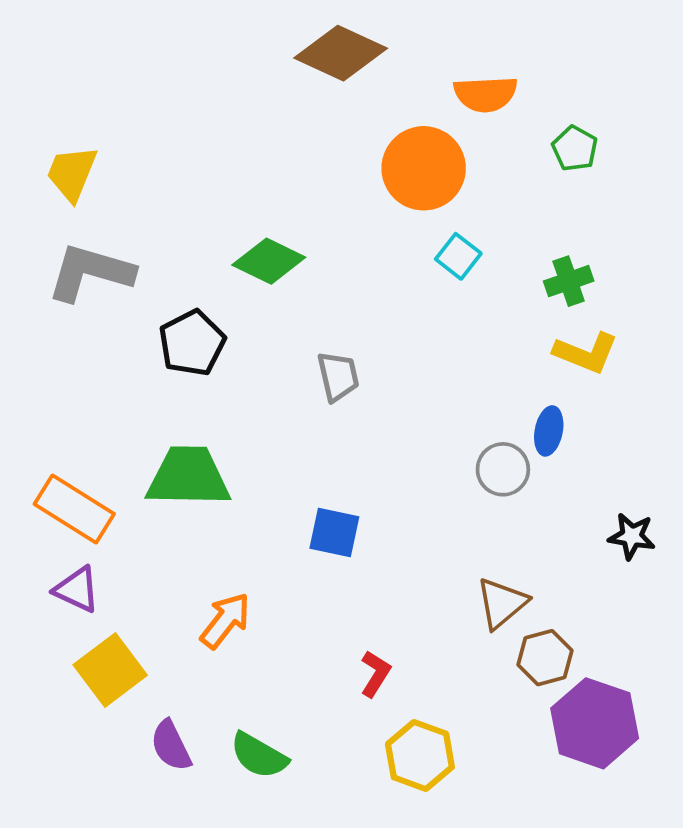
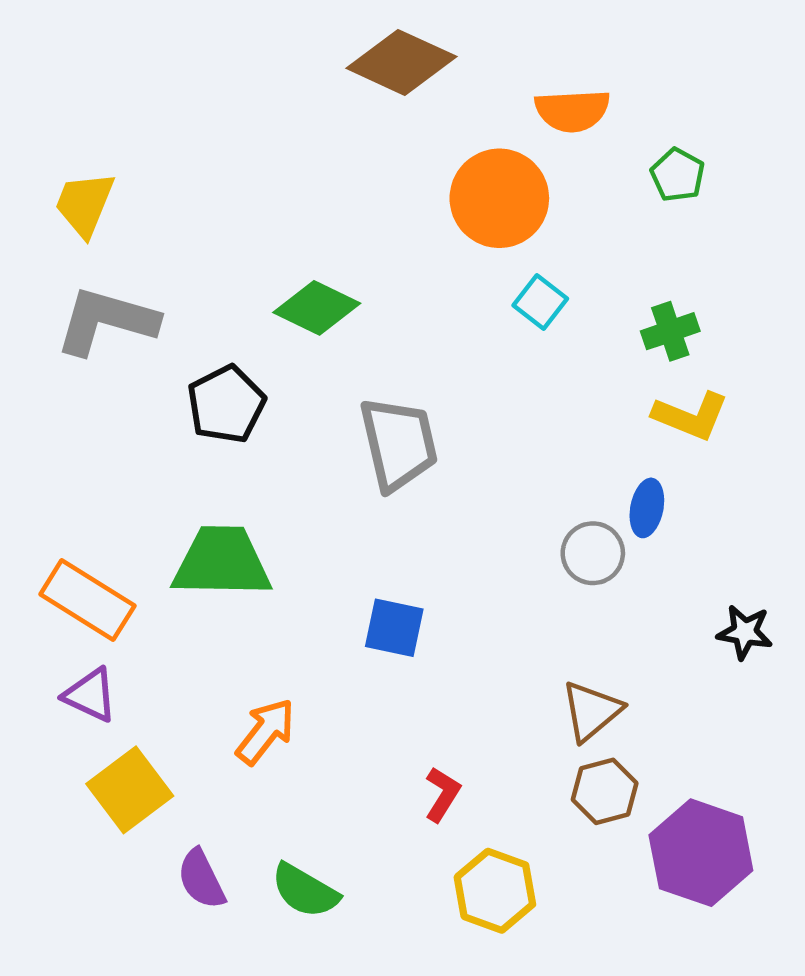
gray trapezoid: (338, 376) -> (399, 444), size x1.6
brown hexagon: (545, 658) -> (605, 791), moved

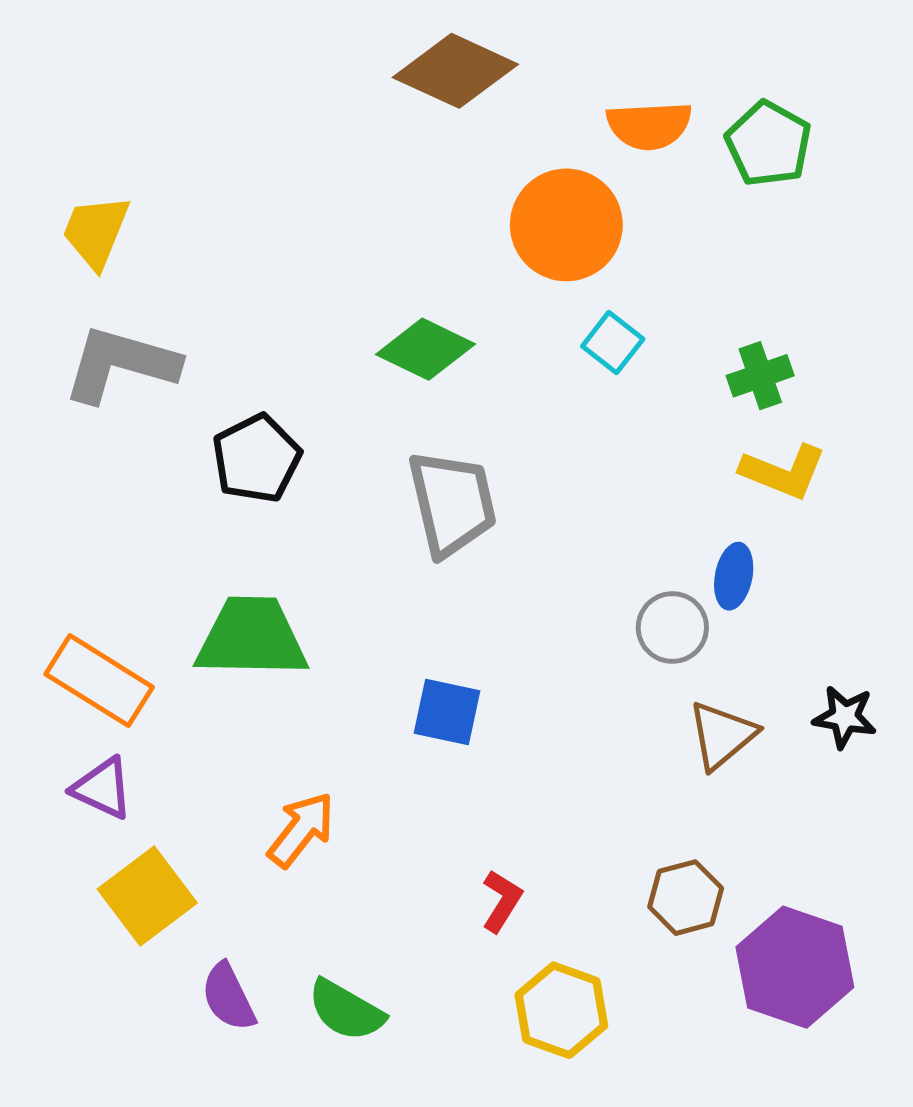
green pentagon: (678, 175) -> (768, 144), moved, size x1.4
green diamond: (317, 308) -> (426, 349), moved
brown triangle: (591, 711) -> (722, 735), moved

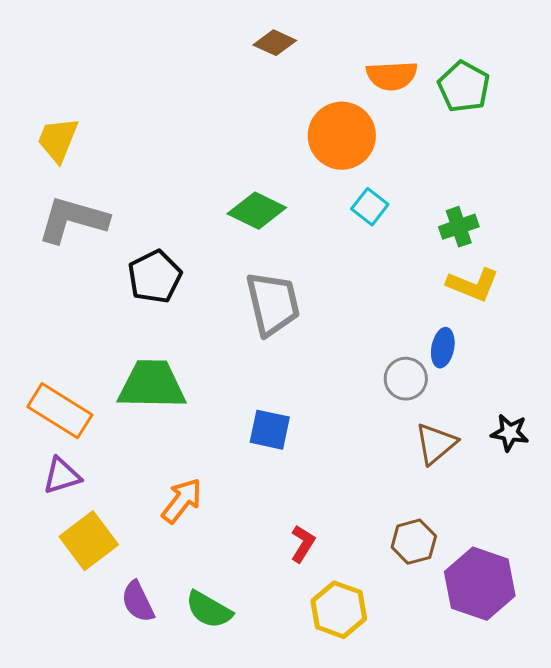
brown diamond: (455, 71) -> (275, 43), size x0.6
purple triangle: (102, 788) -> (62, 476), turned -42

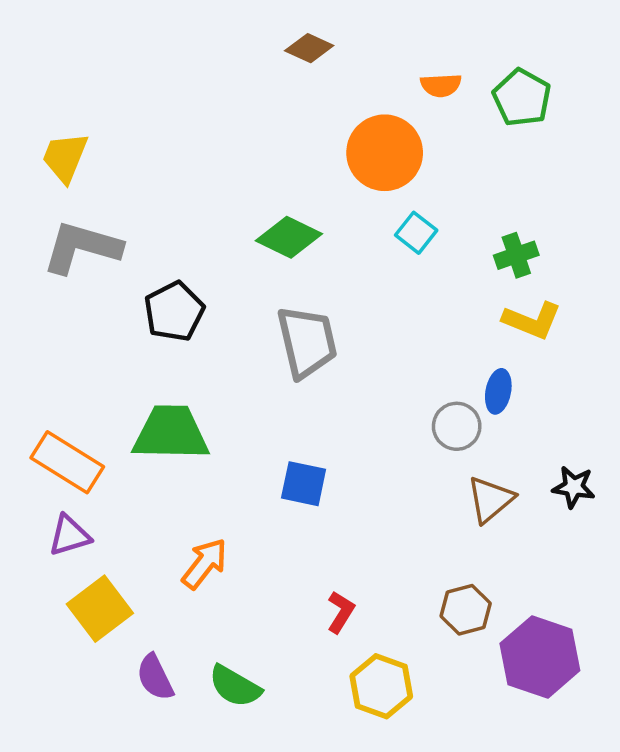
orange semicircle: (392, 76) -> (441, 85), size x0.7

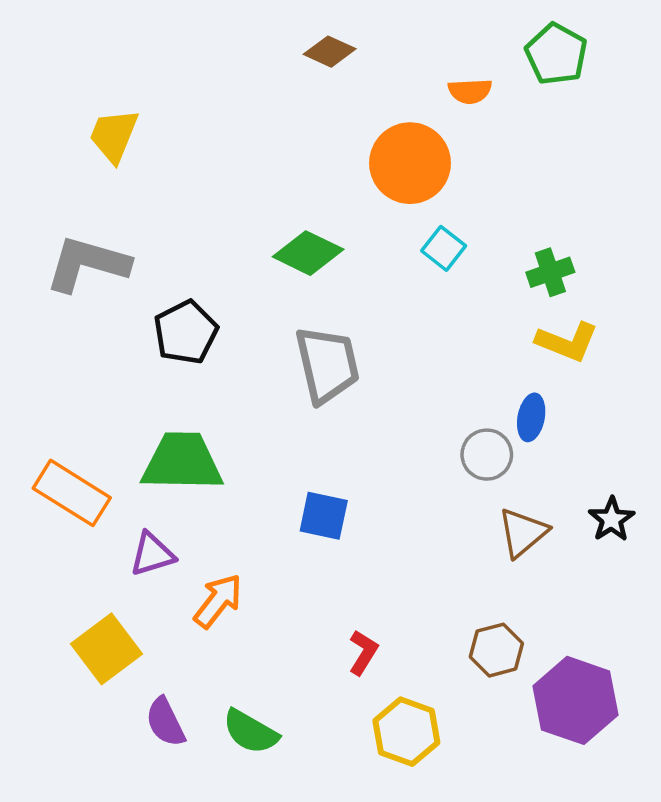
green pentagon: (522, 98) -> (556, 54), moved
yellow trapezoid: (65, 157) -> (114, 136), moved
black star: (574, 487) -> (612, 519), turned 30
purple triangle: (69, 535) -> (152, 554), moved

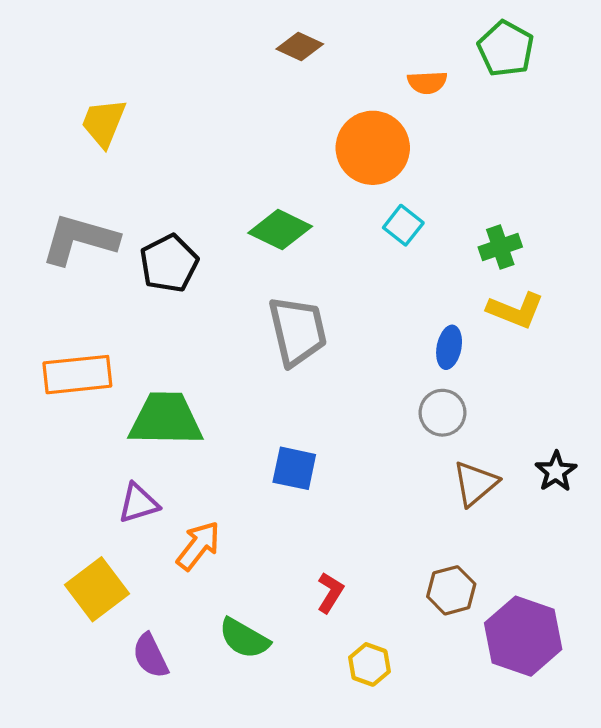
black pentagon: (186, 332) -> (169, 263), moved
blue ellipse: (531, 417) -> (449, 347), moved
orange rectangle: (72, 493) -> (77, 375), moved, turned -38
green semicircle: (250, 732) -> (244, 638), moved
yellow hexagon: (406, 732) -> (369, 664), size x0.7

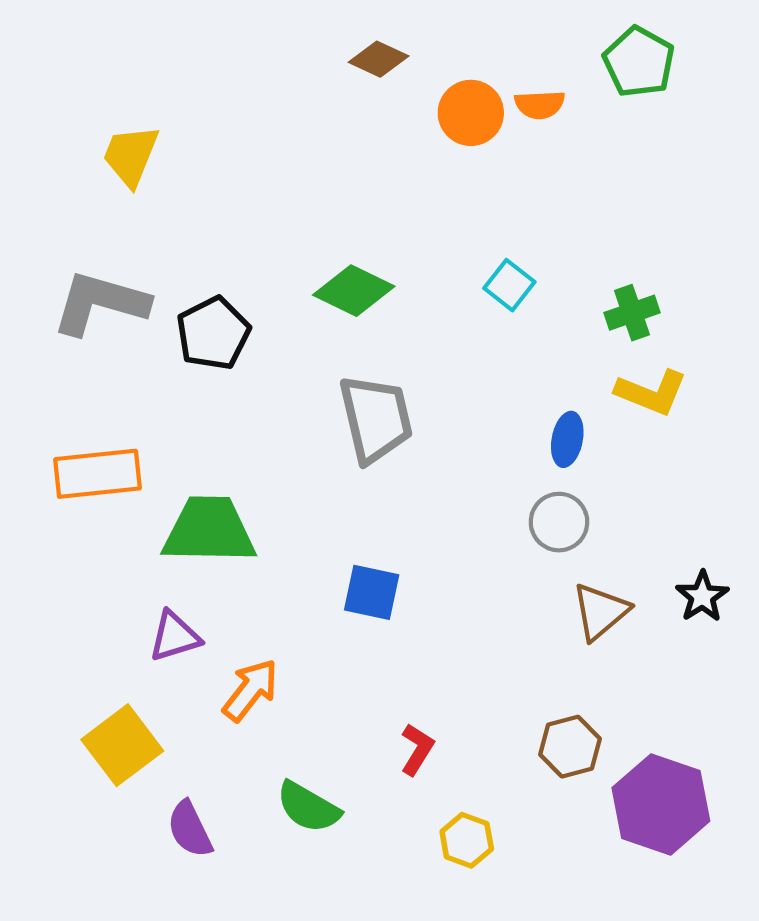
orange circle: (373, 148) -> (471, 113), moved, size x0.7

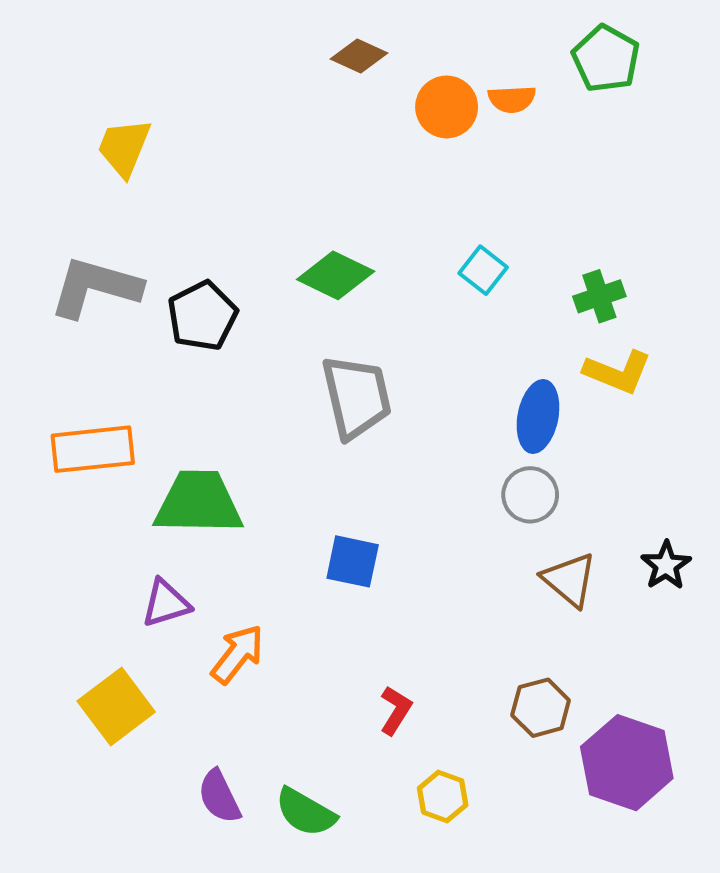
blue ellipse: (567, 439) -> (538, 416), size x1.4
brown triangle: (600, 612) -> (569, 580), turned -40
green semicircle: (308, 807) -> (306, 812), moved
purple semicircle: (190, 829) -> (219, 797), moved

